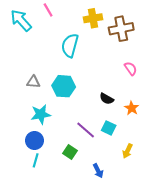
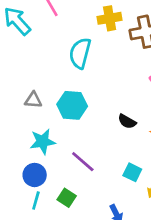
cyan square: (109, 128) -> (132, 172), moved
purple line: (86, 130) -> (83, 162), moved
green square: (70, 152) -> (67, 198), moved

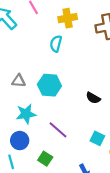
yellow cross: (110, 18) -> (68, 18), moved
cyan semicircle: (80, 53) -> (56, 44), size x0.7
cyan line: (36, 200) -> (11, 162), moved, turned -32

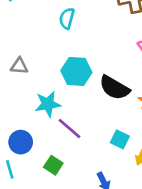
cyan hexagon: (49, 85) -> (76, 71), moved
black semicircle: (93, 98) -> (114, 88), size x1.6
cyan star: (26, 114) -> (48, 104), moved

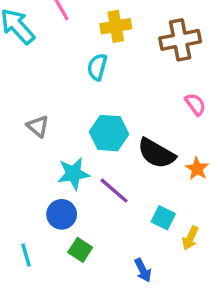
gray triangle: (19, 66) -> (38, 126), turned 36
purple line: (70, 129) -> (114, 191), moved
blue circle: (21, 142) -> (62, 214), moved

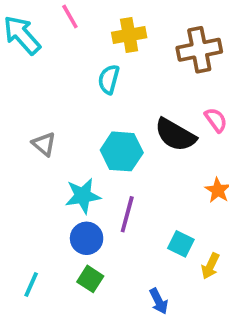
black semicircle: (156, 153) -> (175, 135), moved
purple line: (114, 191) -> (127, 214), turned 64
blue circle: (62, 214) -> (87, 238), moved
cyan line: (26, 255) -> (31, 285), turned 40

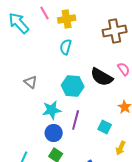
yellow cross: (129, 35) -> (67, 19), moved
cyan square: (181, 244) -> (105, 127), moved

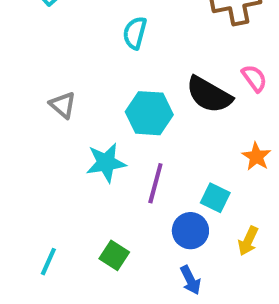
blue circle: (54, 133) -> (190, 231), moved

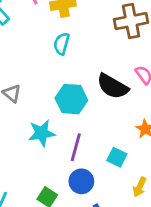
blue circle: (190, 231) -> (81, 181), moved

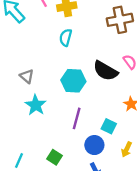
cyan star: (42, 133) -> (36, 105), moved, turned -30
blue circle: (81, 181) -> (94, 145), moved

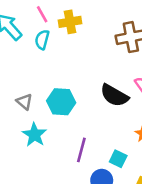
cyan semicircle: (66, 38) -> (42, 40), moved
cyan hexagon: (73, 81) -> (61, 102), moved

